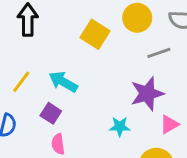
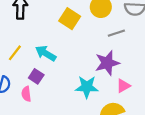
cyan star: (120, 127) -> (87, 87), size x1.5
pink semicircle: (58, 144) -> (26, 94), moved

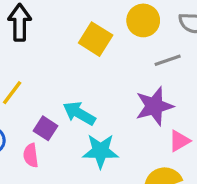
cyan arrow: (46, 53) -> (79, 113), moved
cyan star: (87, 87) -> (101, 151), moved

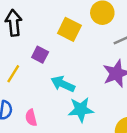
purple square: (46, 128) -> (40, 55), moved

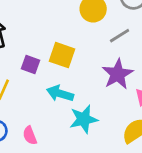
yellow square: (69, 29) -> (62, 55), moved

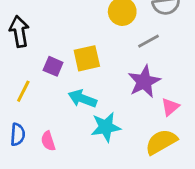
yellow square: (62, 55) -> (87, 58), turned -35

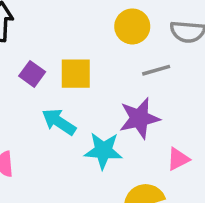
pink triangle: (170, 107) -> (178, 159), moved
cyan star: (106, 127) -> (103, 151), moved

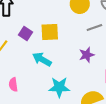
purple star: (139, 118) -> (87, 55), size x0.7
cyan star: (103, 151) -> (59, 87), moved

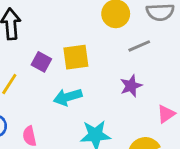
cyan arrow: (42, 59) -> (68, 97), turned -42

